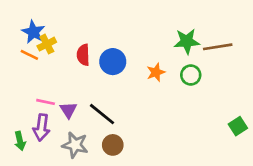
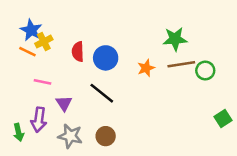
brown line: (218, 47) -> (181, 64), moved
green circle: (191, 75) -> (205, 71), moved
pink line: (46, 102) -> (43, 82), moved
black line: (102, 114) -> (102, 93), moved

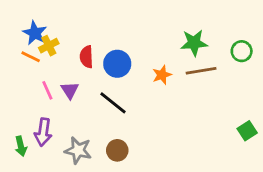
green circle: (205, 71) -> (242, 51), moved
pink line: (43, 82) -> (47, 90), turned 54
purple triangle: (64, 103) -> (70, 90), moved

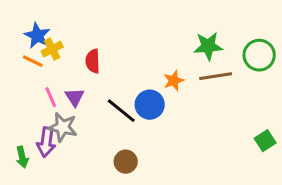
green circle: (242, 51) -> (259, 55), size x1.4
blue circle: (117, 64) -> (150, 105), moved
gray star: (78, 150) -> (63, 127), moved

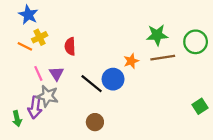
blue star: (37, 36) -> (28, 15), moved

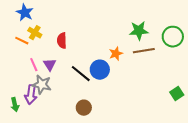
yellow cross: (40, 37) -> (35, 33), turned -32

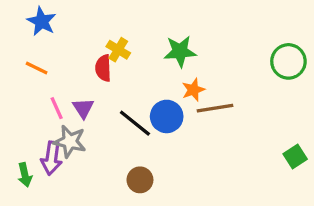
green star: (139, 31) -> (180, 51), moved
yellow cross: (35, 33) -> (118, 50), moved
brown line: (144, 51) -> (215, 108), moved

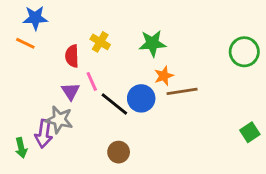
blue star: (42, 21) -> (35, 18), turned -30
orange line: (37, 68) -> (25, 43), moved
red semicircle: (103, 68) -> (72, 56), moved
pink line: (57, 108) -> (92, 81), moved

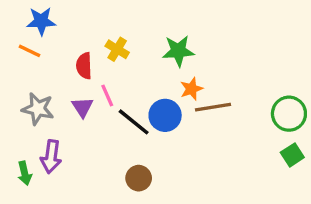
green circle: (244, 52) -> (289, 114), moved
gray star: (59, 120) -> (38, 109), moved

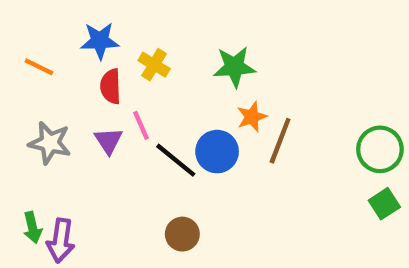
blue star: (41, 21) -> (100, 41), moved
brown line: (213, 107) -> (280, 141), turned -60
purple arrow: (51, 157) -> (61, 241), moved

